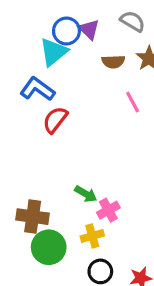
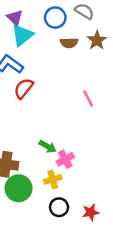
purple triangle: (89, 29) -> (15, 18), moved
blue circle: (66, 31) -> (55, 18), moved
pink line: (133, 102) -> (88, 98), moved

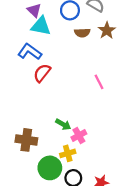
cyan triangle: (22, 35) -> (41, 26), turned 50
green circle: (19, 188) -> (50, 168), moved

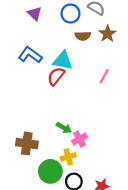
cyan triangle: (41, 26) -> (63, 61), moved
red semicircle: (42, 73) -> (56, 76), moved
pink line: (99, 82) -> (104, 76), moved, turned 56

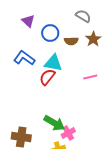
blue circle: (71, 14) -> (50, 33), moved
pink line: (104, 76) -> (90, 77), turned 48
green arrow: (64, 128) -> (54, 123), size x1.5

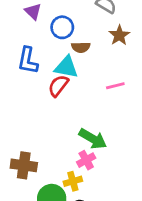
brown semicircle: (71, 41) -> (81, 47), moved
blue L-shape: (24, 58) -> (28, 61), turned -115
green arrow: (54, 123) -> (93, 139), moved

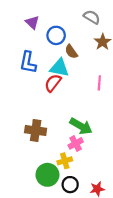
brown semicircle: (81, 47) -> (71, 52), turned 56
pink line: (115, 86) -> (99, 83), turned -72
brown cross: (24, 165) -> (36, 131), moved

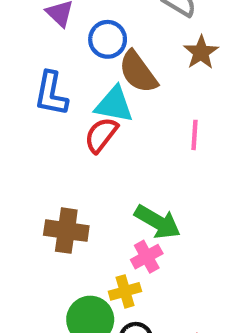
brown semicircle: (71, 52) -> (138, 72), size x1.5

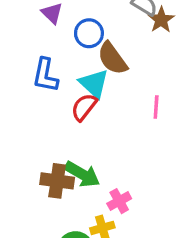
brown star: (201, 52) -> (161, 20), moved
cyan triangle: (114, 105) -> (94, 84), turned 32
green arrow: (158, 222) -> (82, 174), moved

